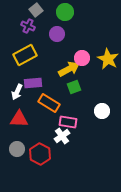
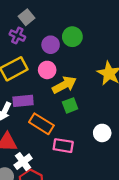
green circle: (65, 12) -> (72, 37), moved
pink circle: (82, 58) -> (47, 70), moved
white cross: (62, 136) -> (23, 162), moved

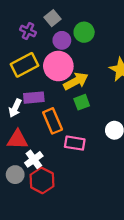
gray square: (27, 17) -> (53, 18), moved
pink circle: (47, 70) -> (58, 66), size x1.6
orange rectangle: (41, 124) -> (53, 121), turned 35

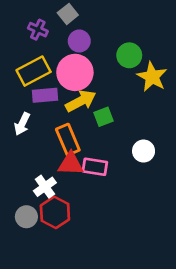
green circle: (84, 32) -> (129, 55), moved
yellow arrow: (76, 81) -> (81, 101), moved
purple rectangle: (34, 98) -> (45, 95), moved
red triangle: (17, 140) -> (71, 164), moved
gray circle: (15, 175) -> (26, 217), moved

